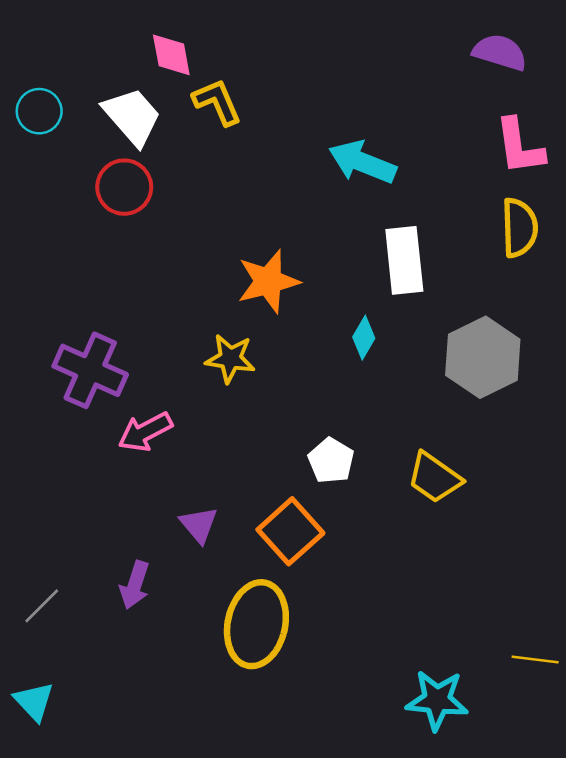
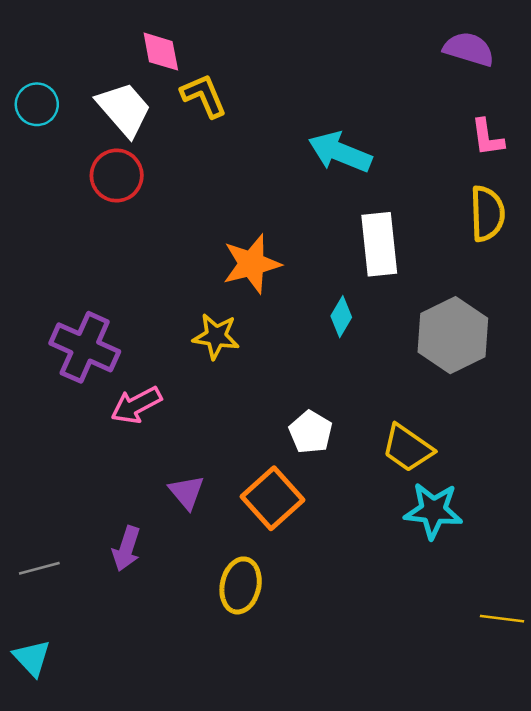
pink L-shape: (519, 147) -> (487, 137), size x0.7
gray line: (42, 606) -> (39, 568), turned 30
yellow ellipse: (256, 624) -> (241, 585), size x0.7
cyan star: (437, 700) -> (433, 511), moved

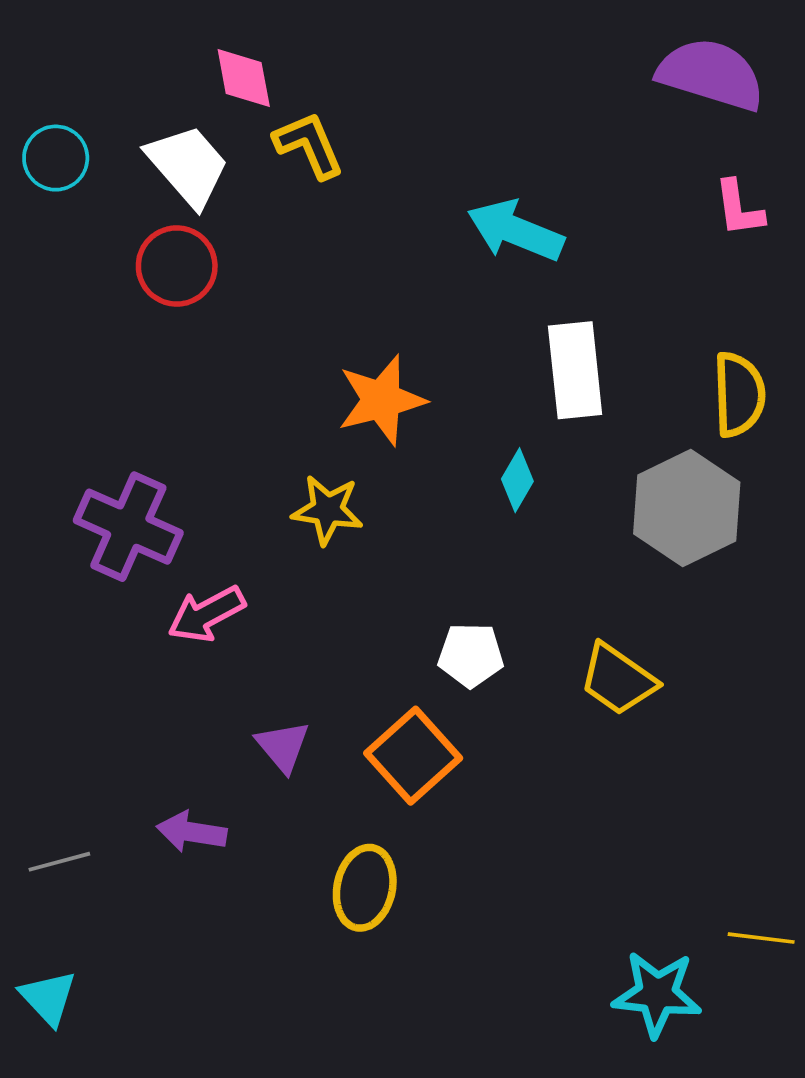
purple semicircle: (469, 49) -> (711, 74), size x1.4
yellow semicircle: (487, 214) -> (739, 394), moved
white pentagon: (311, 432) -> (471, 655), turned -30
cyan star: (433, 511) -> (657, 994), moved
purple arrow: (126, 549) -> (192, 832), turned 81

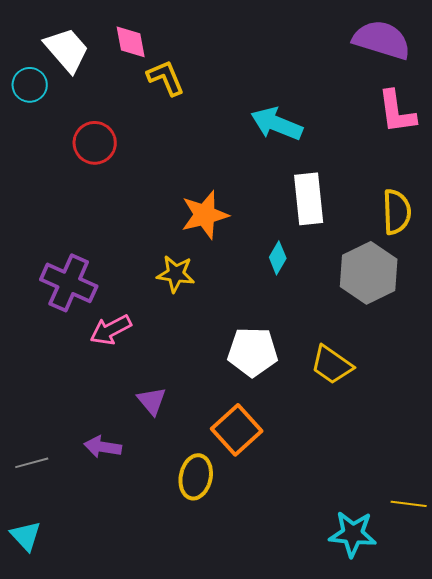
white trapezoid: (188, 165) -> (67, 50), moved
pink L-shape: (739, 208) -> (397, 112), size x1.4
white pentagon: (471, 655) -> (253, 352), size x1.4
orange square: (413, 756) -> (237, 430), moved

